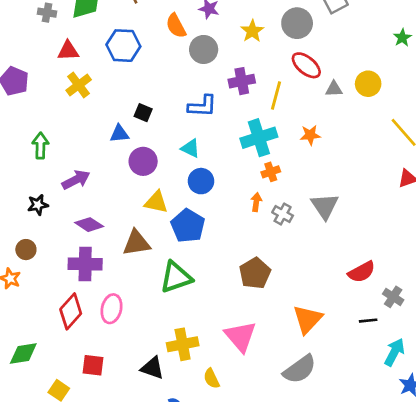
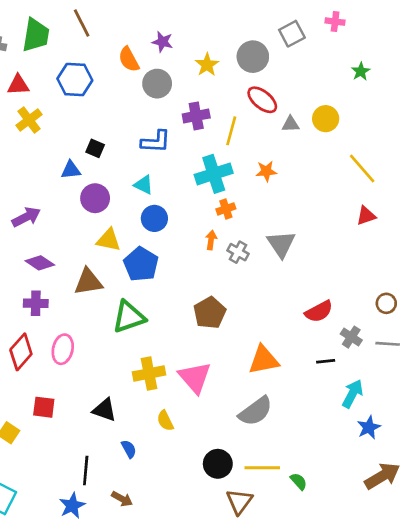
purple cross: (85, 264) -> (36, 303), size x0.7
orange triangle: (308, 319) -> (264, 360), turned 36
yellow cross: (183, 344) -> (149, 373), moved

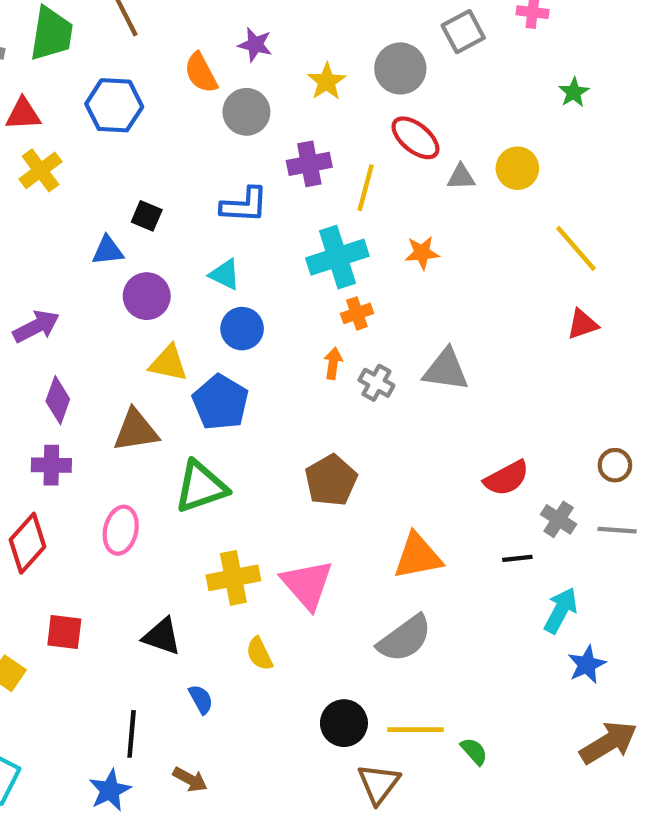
gray triangle: (281, 244) -> (446, 370), turned -48
purple diamond: (40, 263) -> (58, 400), turned 76
pink ellipse: (63, 349) -> (121, 530), moved

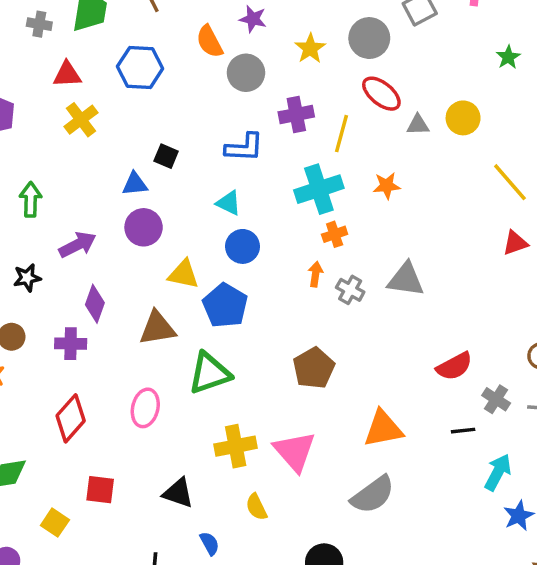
purple circle: (147, 296) -> (144, 227), moved
purple cross: (51, 465) -> (71, 344), moved

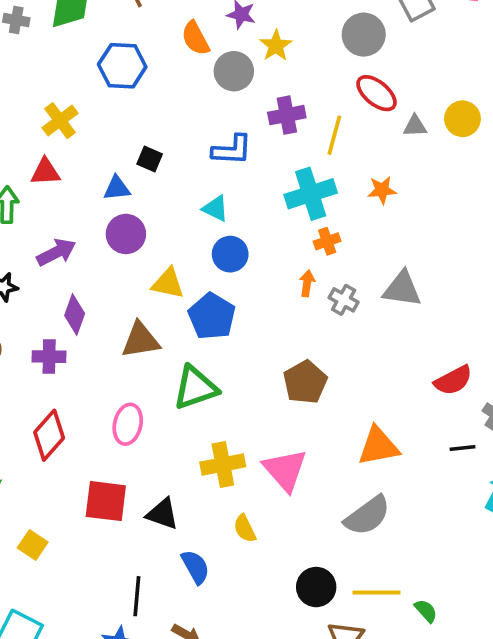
yellow star: (310, 48) -> (276, 46), moved
red triangle: (67, 74) -> (45, 172), moved
red square: (100, 490) -> (106, 501), moved, size x1.4
blue semicircle: (210, 543) -> (195, 567), size x1.4

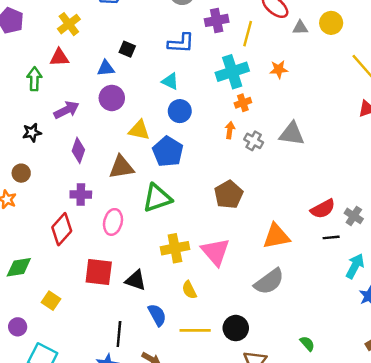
purple cross: (49, 357) -> (81, 195), moved
red semicircle: (453, 380) -> (323, 209), moved
yellow line: (377, 593) -> (195, 330), moved

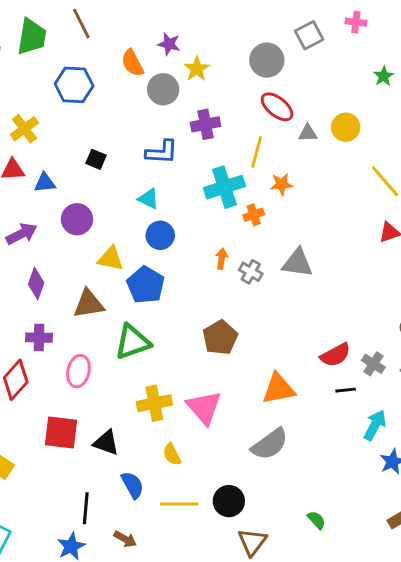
yellow line: (248, 34) -> (257, 152), moved
blue triangle: (106, 68) -> (45, 183), moved
orange cross: (243, 103) -> (254, 215), moved

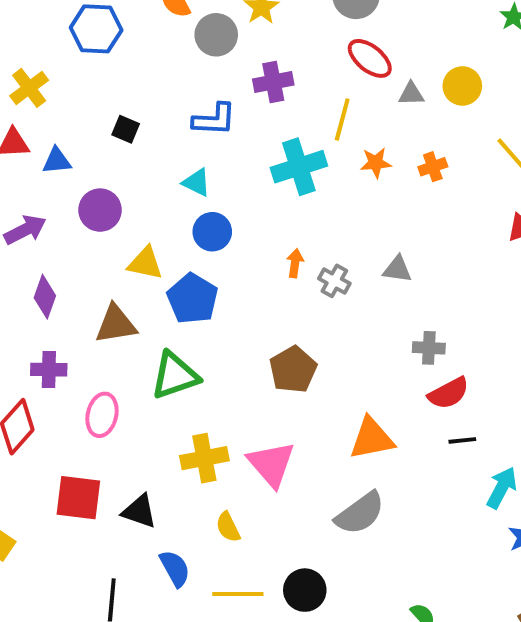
orange cross: (254, 215) -> (433, 167), moved
gray triangle: (297, 263) -> (397, 269), size x0.7
gray cross: (373, 364) -> (429, 348), moved, turned -30

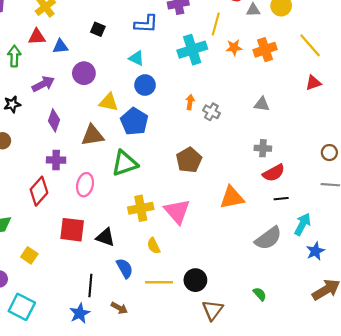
orange cross: (433, 167) -> (265, 50), size x1.5
gray triangle: (397, 269) -> (262, 104), moved
gray semicircle: (360, 513) -> (268, 238), moved

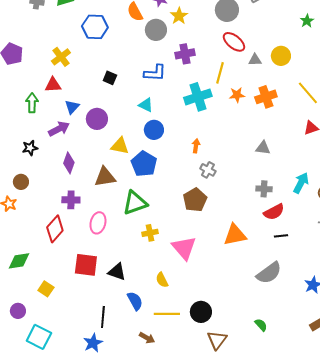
blue triangle: (60, 46) -> (72, 107), moved, turned -42
gray cross: (211, 112) -> (208, 170), moved
yellow cross: (141, 208) -> (150, 233), moved, size x0.7
cyan arrow: (303, 224) -> (301, 183), moved
brown arrow: (119, 308) -> (147, 338), moved

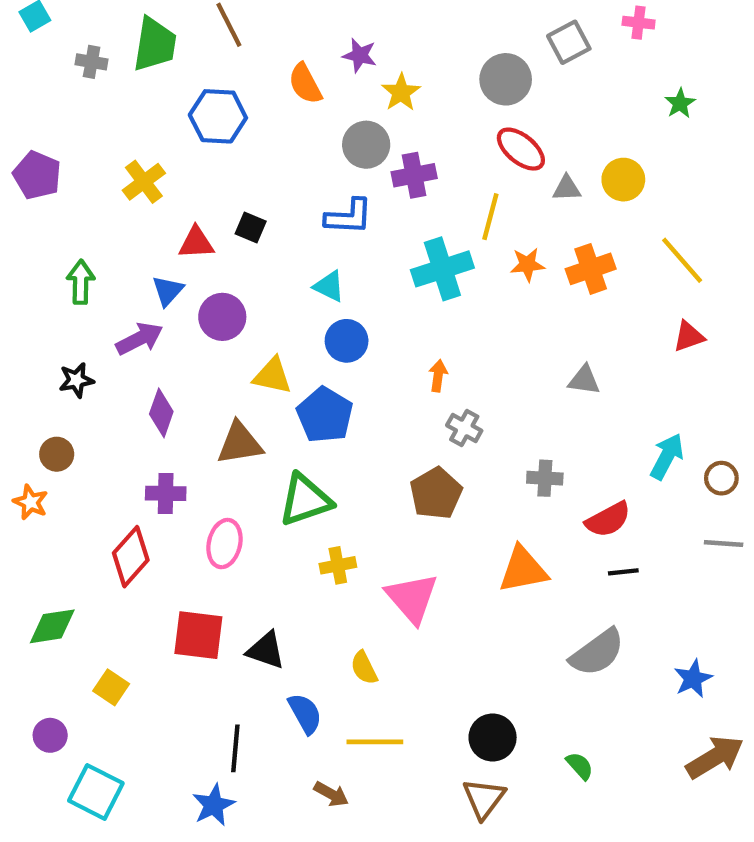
gray circle: (156, 30) -> (366, 145), moved
red triangle: (53, 85) -> (196, 243), moved
gray cross: (264, 189) -> (545, 478), moved
black circle: (201, 312) -> (493, 737), moved

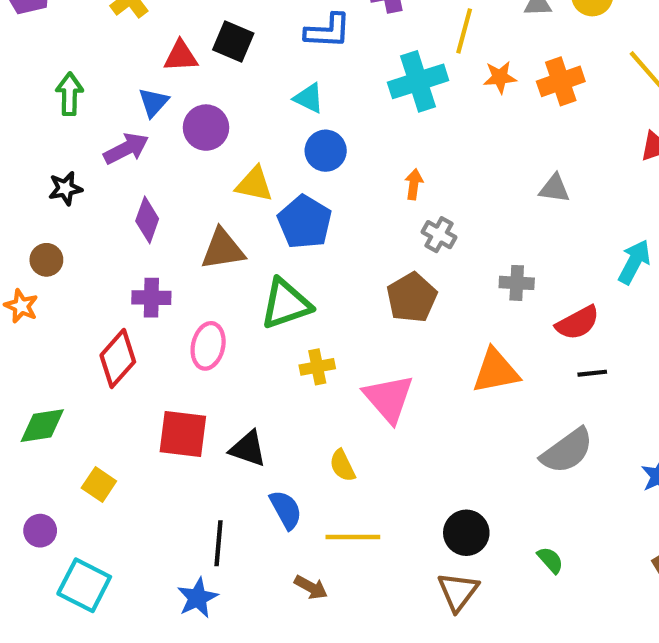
black square: (251, 228) -> (233, 41), size x1.4

